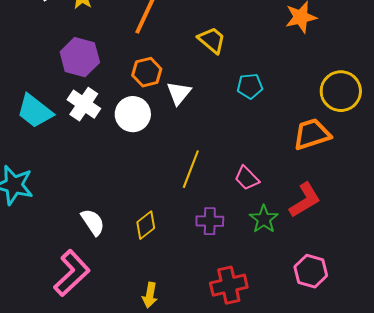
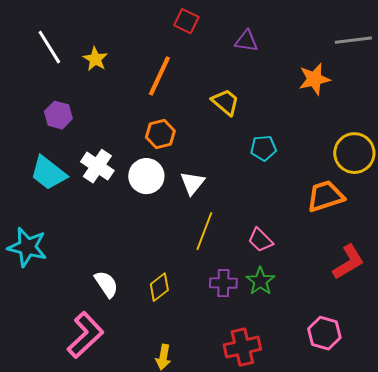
purple hexagon: (80, 57) -> (58, 115), moved, size x0.7
white triangle: (179, 93) -> (192, 183), moved
red L-shape: (305, 200) -> (348, 262), moved
green star: (264, 219) -> (260, 281), moved

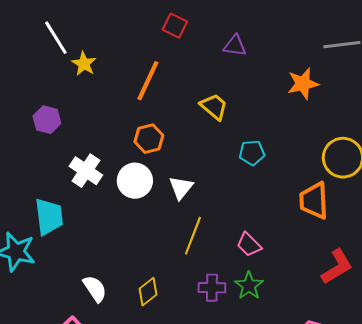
white line: (49, 47) -> (56, 38), moved
cyan trapezoid: (48, 173) -> (49, 217), moved, turned -135
orange trapezoid: (325, 196) -> (314, 201), turned -75

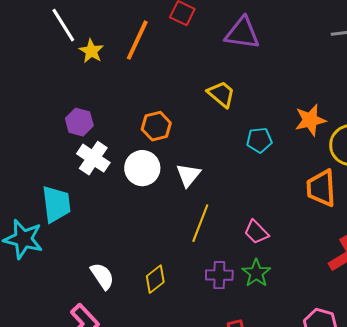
purple triangle: (235, 46) -> (242, 33), size x1.5
orange line: (148, 81) -> (137, 40), moved
orange star: (303, 84) -> (310, 120), moved
purple hexagon: (47, 120) -> (79, 122), moved

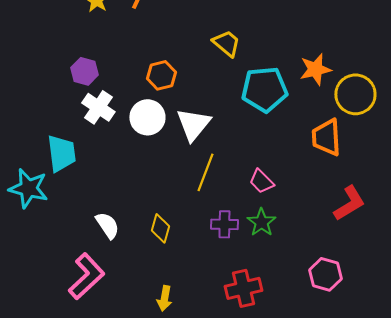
cyan pentagon: (259, 140) -> (264, 89), size x1.8
white triangle: (188, 175) -> (193, 124), size x1.4
yellow diamond: (155, 279) -> (160, 228), turned -36

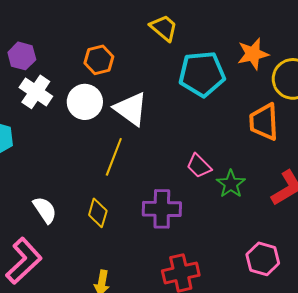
white triangle: (193, 124) -> (131, 109), turned -33
yellow line: (205, 172) -> (114, 157), moved
green star: (261, 222) -> (231, 184), moved
purple cross: (224, 224) -> (162, 209), size x1.4

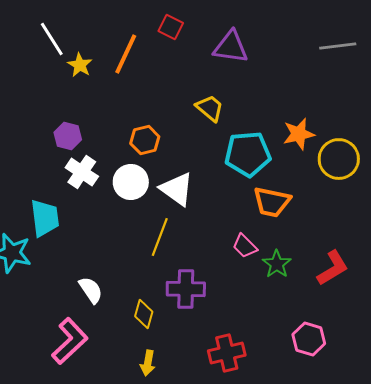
orange trapezoid: (264, 122) -> (272, 202), moved, turned -75
purple cross: (162, 209) -> (186, 289), moved
yellow diamond: (98, 213) -> (144, 314), moved

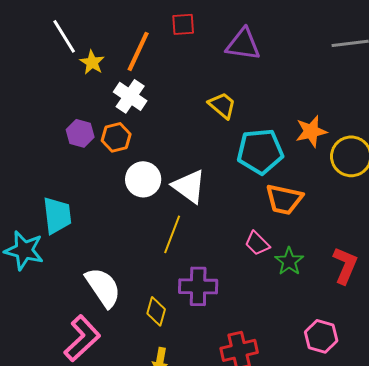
red square: (171, 27) -> (183, 24), turned -30
orange hexagon: (145, 140) -> (116, 137), moved
white cross: (82, 172) -> (130, 96), moved
red L-shape: (333, 268) -> (345, 265), turned -36
white semicircle: (91, 290) -> (103, 287), size x1.5

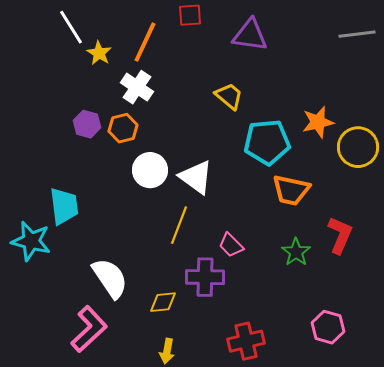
pink trapezoid: (257, 243) -> (231, 245), moved
red L-shape: (345, 265) -> (340, 235), moved
yellow diamond: (156, 311) -> (163, 302), turned 68

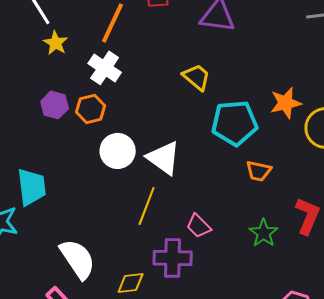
yellow star: (99, 53) -> (56, 43), moved
orange trapezoid: (291, 190) -> (259, 171), size x0.7

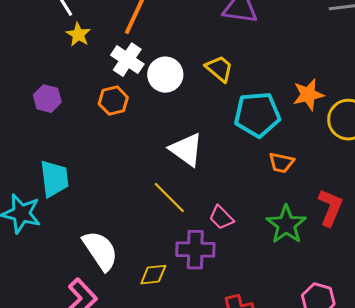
purple hexagon: (55, 105) -> (47, 99), moved
white circle: (118, 151) -> (165, 75), moved
yellow line: (147, 206) -> (169, 198), turned -66
green star: (264, 233) -> (286, 225), size x1.4

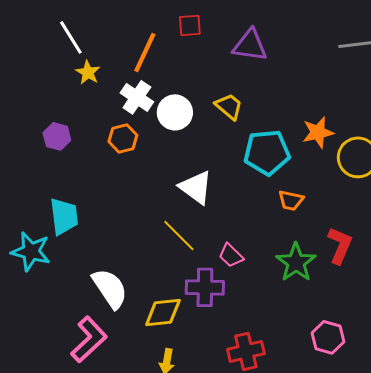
yellow diamond: (153, 275) -> (163, 312), size x1.4

